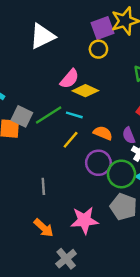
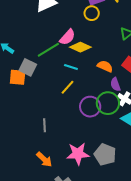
green line: (49, 115) -> (48, 50), moved
orange semicircle: (103, 133) -> (105, 66), moved
green circle: (121, 174) -> (108, 103), moved
gray pentagon: (123, 207) -> (105, 155), moved

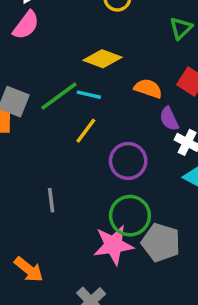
pink semicircle: (67, 37) -> (26, 25), moved
green line: (48, 50) -> (59, 96), moved
green circle: (108, 103) -> (130, 216), moved
orange arrow: (44, 159) -> (29, 269), moved

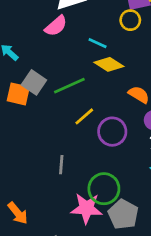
cyan line: (89, 95) -> (98, 43), moved
purple circle: (128, 161) -> (112, 132), moved
gray line: (51, 200) -> (61, 165), moved

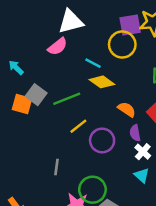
yellow circle: (130, 20) -> (122, 45), size x1.5

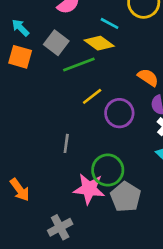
yellow diamond: (102, 82) -> (99, 43), moved
gray square: (36, 95) -> (56, 43), moved
orange square: (22, 104) -> (20, 57), moved

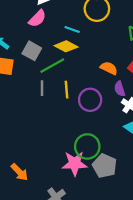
yellow line: (92, 96) -> (66, 90), turned -49
gray line: (66, 143) -> (42, 88), moved

